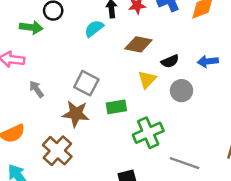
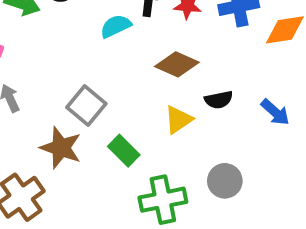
blue arrow: (208, 61) -> (275, 112), turned -144
gray circle: (181, 91) -> (225, 181), moved
green rectangle: (116, 107) -> (124, 151), turned 42

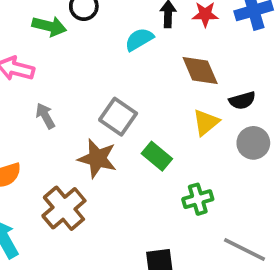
brown diamond: (177, 64) -> (200, 70), turned 48
gray circle: (225, 181) -> (253, 143), moved
green cross: (163, 200) -> (198, 199), size x0.7

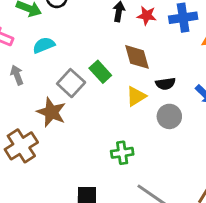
cyan semicircle: (139, 39) -> (44, 45), moved
green rectangle: (157, 156) -> (100, 72), moved

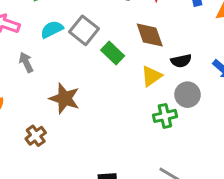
gray square: (71, 83) -> (84, 30), moved
brown cross: (21, 146) -> (36, 136), size x0.6
green cross: (122, 153) -> (165, 116), moved

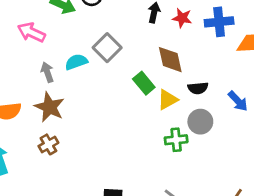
cyan semicircle: (52, 29) -> (76, 62), moved
green rectangle: (113, 53) -> (144, 83), moved
brown star: (65, 99) -> (49, 107), moved

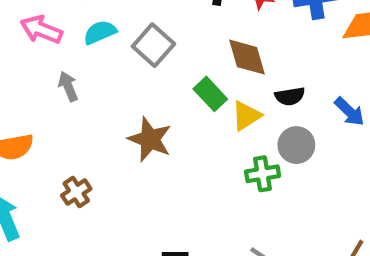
cyan semicircle: (76, 62) -> (100, 32), moved
brown star: (49, 107) -> (150, 139), moved

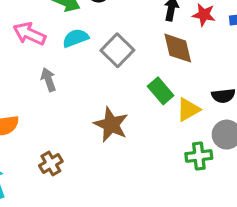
brown diamond: (247, 57) -> (178, 48), moved

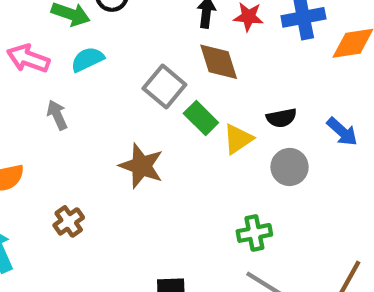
gray square: (117, 50) -> (164, 87), moved
green cross: (199, 156) -> (254, 233), moved

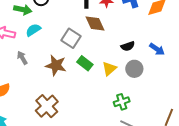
green rectangle: (201, 118) -> (85, 63), moved
yellow triangle: (238, 139) -> (109, 69), moved
brown star: (141, 166) -> (56, 65), moved
brown cross: (69, 221) -> (47, 106), moved, size x1.6

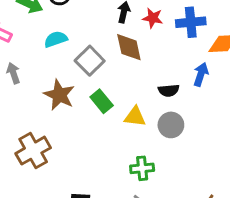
cyan semicircle: (33, 30) -> (56, 39), moved
blue arrow: (157, 49) -> (201, 74), moved, turned -119
yellow triangle: (109, 69) -> (135, 117), turned 35

